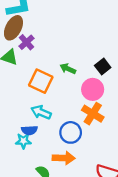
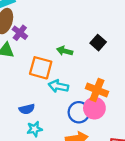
pink circle: (93, 89) -> (94, 108), moved
cyan arrow: (41, 112) -> (58, 86), moved
blue semicircle: (29, 130) -> (27, 109), moved

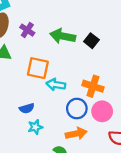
purple cross: (20, 33) -> (27, 30), moved
green arrow: (65, 51) -> (63, 36), moved, size x1.6
pink circle: (94, 108) -> (102, 111), moved

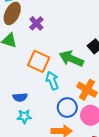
green arrow: (63, 36) -> (71, 59), moved
cyan arrow: (56, 85) -> (52, 81), turned 48

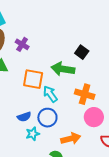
blue circle: (67, 107) -> (47, 118), moved

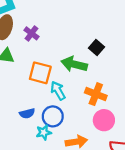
cyan star: (33, 134) -> (44, 132), moved

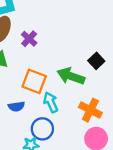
blue semicircle: (27, 113) -> (16, 106), moved

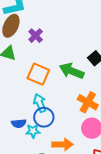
cyan arrow: (51, 102) -> (40, 103), moved
blue semicircle: (16, 106) -> (19, 123), moved

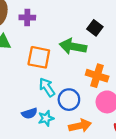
purple cross: (36, 36) -> (27, 17), turned -32
blue circle: (44, 117) -> (69, 100), moved

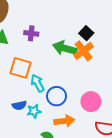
purple cross: (27, 17) -> (31, 33), moved
orange square: (39, 57) -> (21, 68), moved
orange cross: (97, 76) -> (84, 51), moved, turned 30

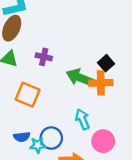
orange cross: (84, 51) -> (101, 83), turned 30
cyan arrow: (37, 83) -> (82, 119), moved
blue circle: (56, 96) -> (51, 138), moved

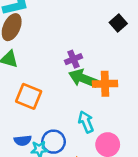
purple cross: (44, 57) -> (73, 59), moved, turned -35
black square: (106, 63) -> (118, 23), moved

